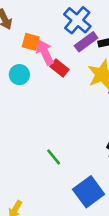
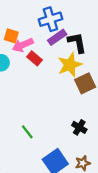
blue cross: (77, 20) -> (50, 19), turned 30
pink arrow: (45, 52) -> (23, 45), turned -90

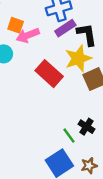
red rectangle: (34, 58) -> (49, 74), moved, size x1.6
green line: (27, 132) -> (69, 136), moved

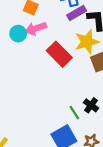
pink arrow: (28, 35) -> (36, 28), moved

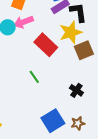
green line: (74, 113) -> (34, 77), moved

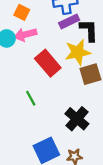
black cross: (76, 90) -> (77, 119), size x1.5

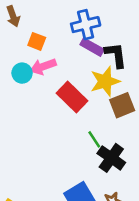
purple rectangle: (69, 22) -> (92, 47), turned 60
green line: (31, 98) -> (94, 139), moved

